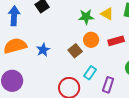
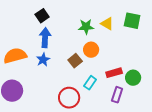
blue arrow: (14, 16) -> (45, 38), moved
red rectangle: (116, 41) -> (114, 73), moved
purple rectangle: (108, 85) -> (117, 95), moved

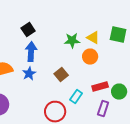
orange circle: (91, 50) -> (90, 57), moved

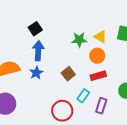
red rectangle: (100, 87) -> (98, 76), moved
purple rectangle: (103, 109) -> (101, 106), moved

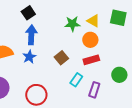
red circle: (62, 111) -> (36, 95), moved

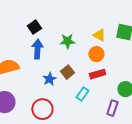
green star: (72, 24) -> (67, 41), moved
blue star: (29, 57) -> (49, 79), moved
purple rectangle: (94, 90) -> (112, 108), moved

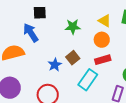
black square: (34, 27) -> (40, 13), turned 32
blue arrow: (37, 49) -> (31, 33), moved, turned -36
cyan rectangle: (82, 94) -> (88, 80), size x1.5

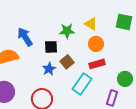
black square: (40, 13) -> (51, 47), moved
yellow triangle: (105, 21) -> (91, 24), moved

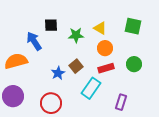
black square: (51, 47) -> (51, 25), moved
green circle: (125, 79) -> (134, 64), moved

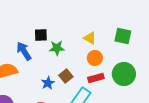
green star: (76, 35) -> (57, 48), moved
green circle: (134, 64) -> (124, 74), size x1.5

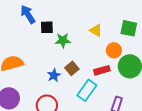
blue arrow: (24, 51) -> (28, 14), moved
orange circle: (95, 58) -> (114, 50), moved

